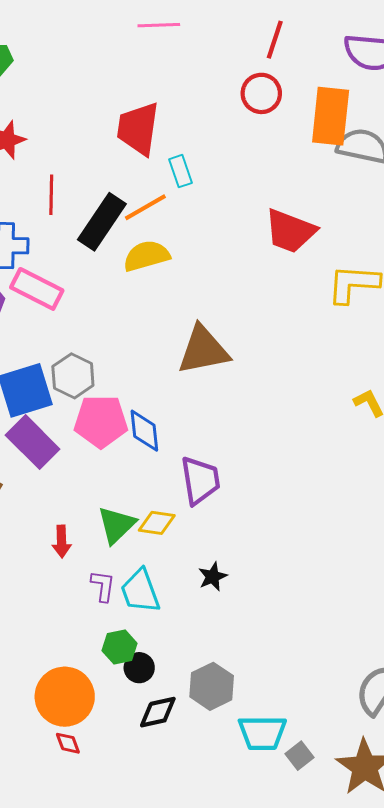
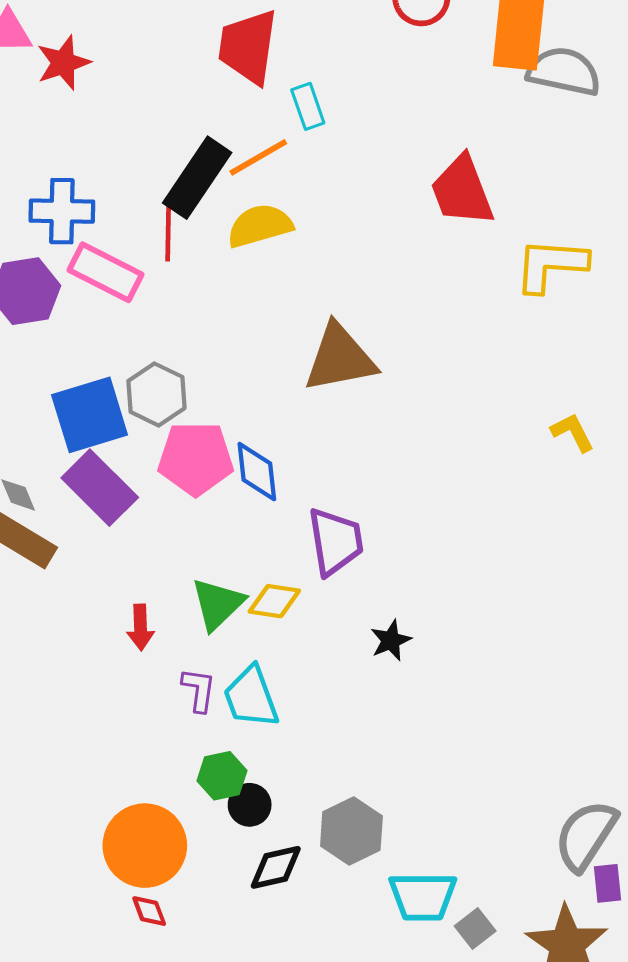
red line: (51, 195) -> (168, 233), moved
red trapezoid: (290, 231) -> (462, 191), turned 48
black star: (213, 577) -> (391, 640), moved

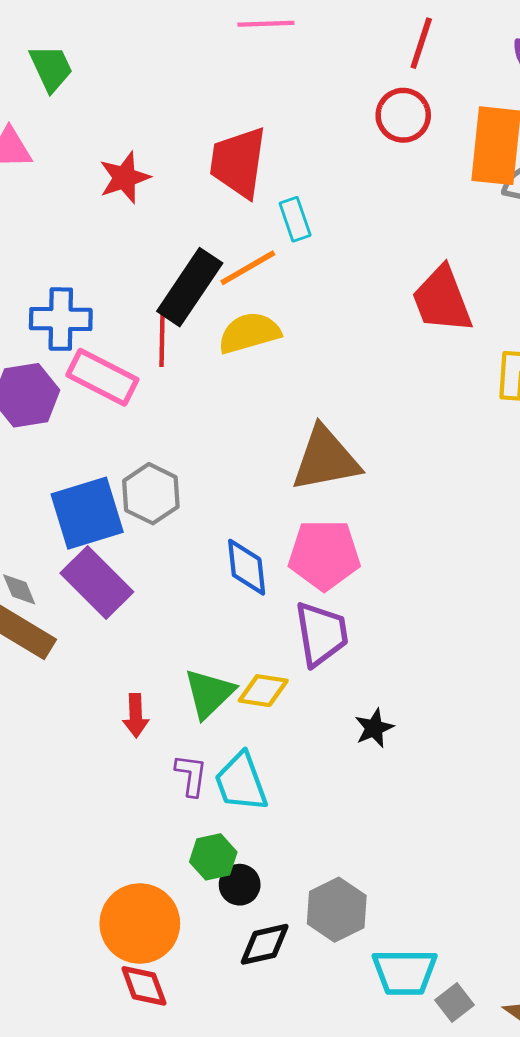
red star: (63, 63) -> (125, 178), moved
pink pentagon: (196, 459) -> (324, 555), moved
red diamond: (149, 911) -> (144, 986), size x1.4

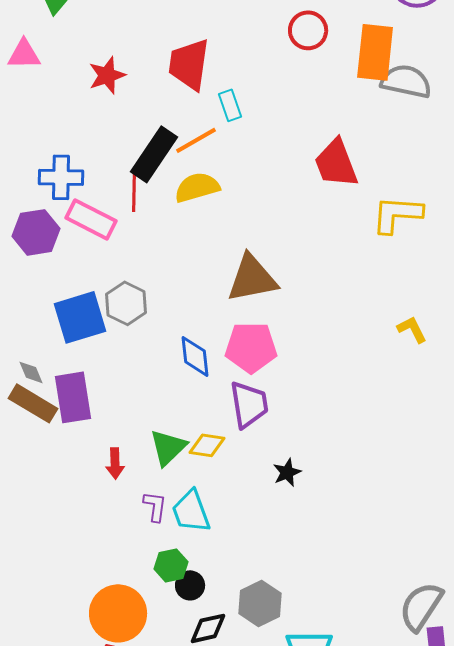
purple rectangle: (97, 582) -> (73, 397), moved, turned 36

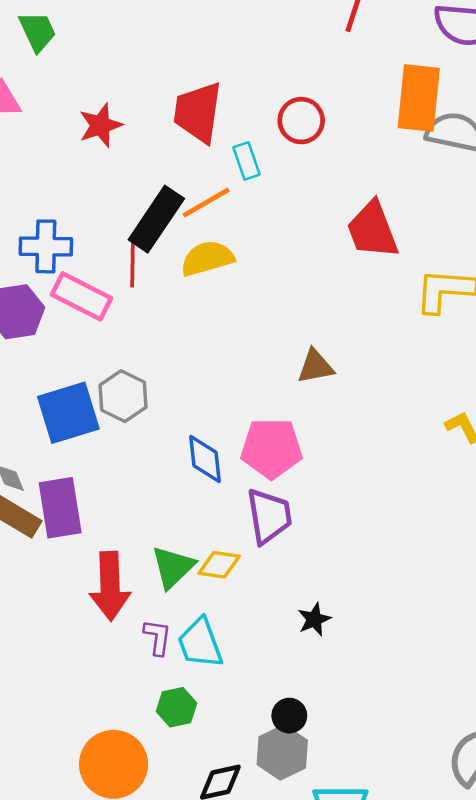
red circle: (308, 30) -> (301, 121), moved
brown triangle: (252, 278) -> (315, 366), moved, size x0.6
red arrow: (115, 463) -> (110, 586), size x1.8
black star: (287, 472) -> (314, 619), moved
black circle: (190, 585) -> (289, 716), moved

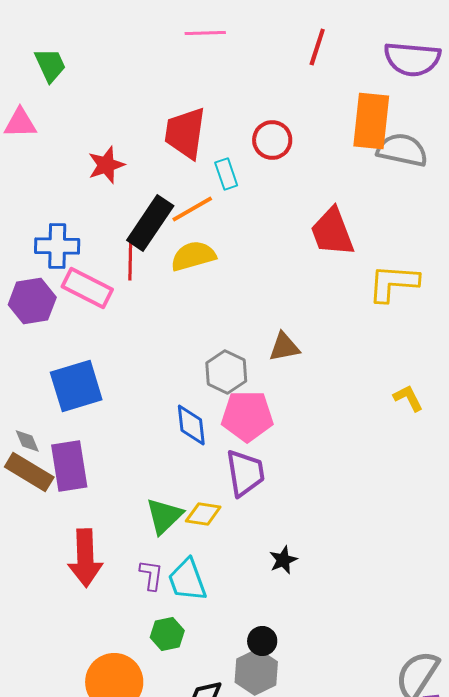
red star: (100, 125) -> (106, 165), moved
gray hexagon: (123, 396) -> (226, 372), moved
red arrow: (110, 586) -> (85, 558), moved

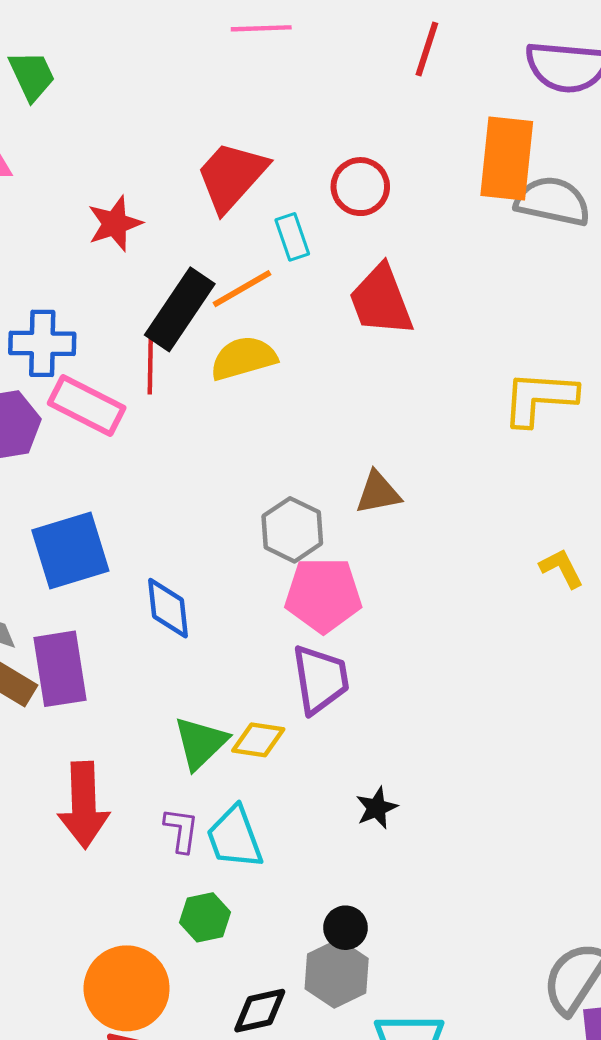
red trapezoid: (185, 133) -> (232, 176), turned 34
red trapezoid: (332, 232) -> (381, 300), moved
blue diamond: (191, 425) -> (168, 608), moved

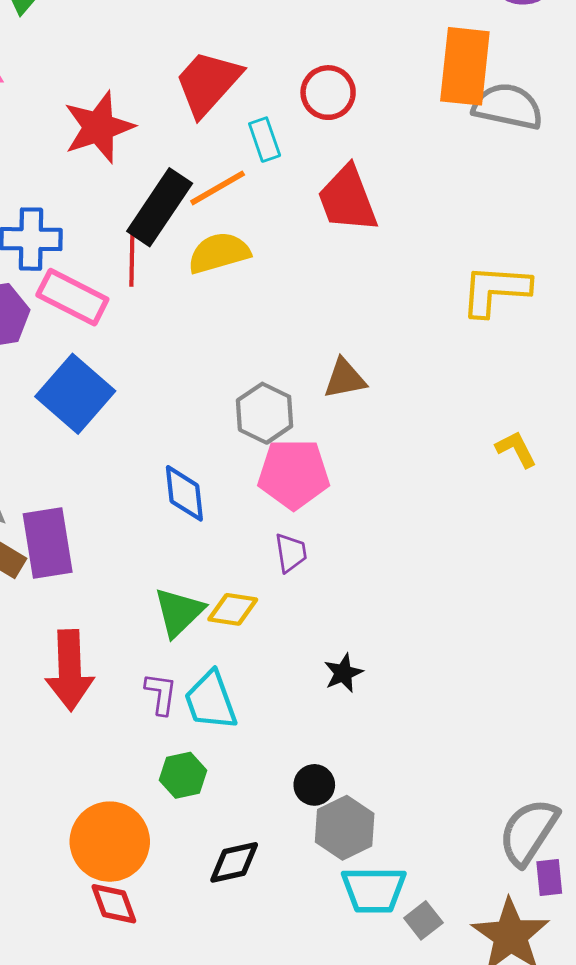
red star: (115, 224) -> (99, 127), size x1.4
blue square: (70, 550) -> (75, 394), moved, turned -32
blue diamond: (168, 608) -> (184, 493), moved
purple trapezoid: (320, 679) -> (291, 553), size x0.6
gray hexagon: (337, 974) -> (345, 828), moved

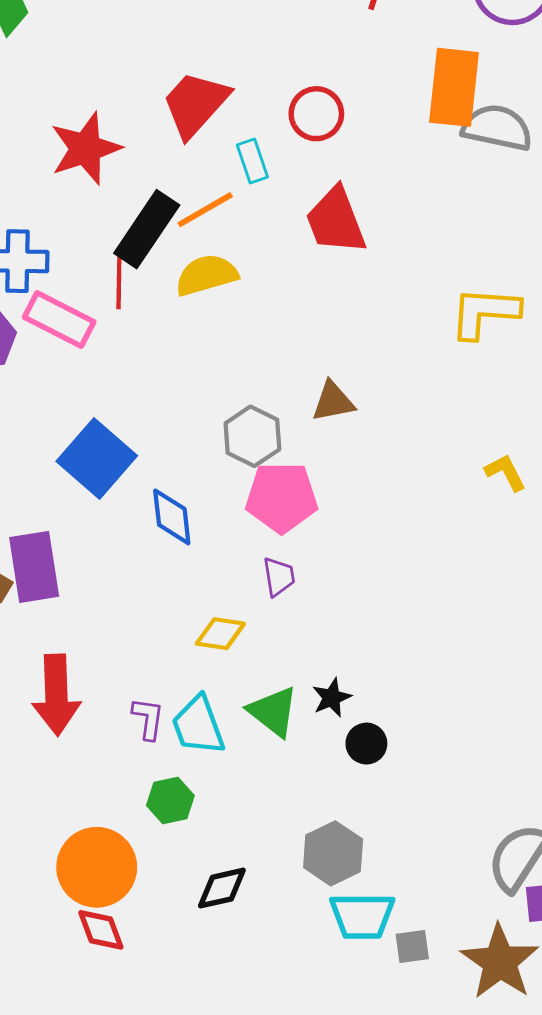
blue square: (75, 394) -> (97, 459), moved
green triangle: (179, 612) -> (273, 712), moved, turned -38
black circle: (314, 785) -> (366, 744), moved
gray square: (423, 920) -> (412, 947), turned 30

